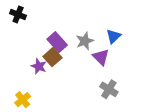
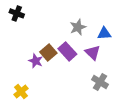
blue triangle: (113, 36) -> (104, 33), turned 40
gray star: (85, 41) -> (78, 27), moved
purple rectangle: (57, 42) -> (67, 51), moved

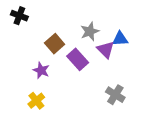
brown square: (48, 52) -> (55, 44), moved
purple triangle: (93, 52) -> (106, 50), moved
yellow cross: (21, 91) -> (36, 101), moved

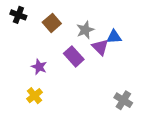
brown square: (55, 44) -> (52, 23), moved
gray cross: (115, 95) -> (123, 100), moved

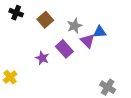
purple star: (39, 67) -> (42, 58), moved
yellow cross: (35, 96) -> (10, 77), moved

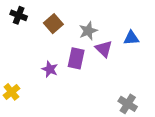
blue triangle: (100, 32) -> (131, 38), moved
purple rectangle: (64, 49) -> (76, 58), turned 54

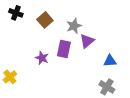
blue triangle: (131, 38) -> (110, 61), moved
purple triangle: (104, 49) -> (87, 41), turned 35

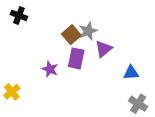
brown square: (45, 20) -> (71, 35), moved
gray cross: (107, 87) -> (138, 104), moved

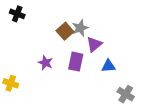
purple rectangle: (76, 58) -> (76, 62), moved
blue triangle: (131, 73) -> (108, 66), moved
yellow cross: (12, 92) -> (11, 83), turned -32

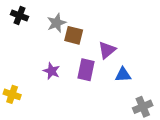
gray star: (80, 28) -> (56, 23), moved
brown square: (65, 31) -> (74, 35), turned -35
gray cross: (126, 94) -> (143, 107), turned 35

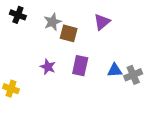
purple triangle: (107, 50) -> (102, 22), moved
gray cross: (143, 107) -> (133, 75), moved

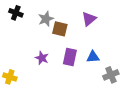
blue triangle: (115, 70) -> (93, 57), moved
gray cross: (133, 75) -> (111, 75), moved

